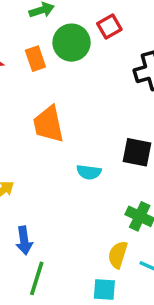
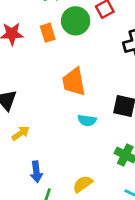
orange trapezoid: (48, 124) -> (74, 82), moved
yellow semicircle: (118, 255) -> (83, 184), moved, turned 36

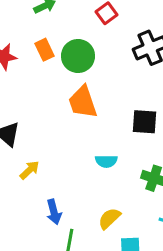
green circle: (76, 21) -> (78, 56), moved
cyan semicircle: (87, 120) -> (106, 161), moved

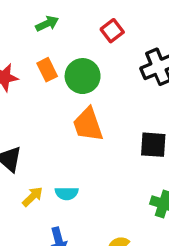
cyan semicircle: (106, 161) -> (67, 193), moved

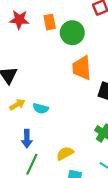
orange trapezoid: (88, 125) -> (82, 68), moved

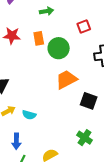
orange trapezoid: (82, 68) -> (66, 80), turned 65

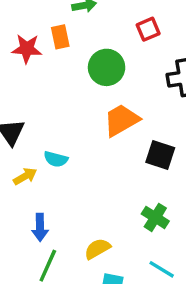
orange rectangle: (39, 38) -> (60, 37), moved
cyan semicircle: (29, 115) -> (56, 159), moved

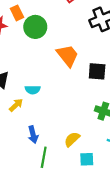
green circle: (107, 67) -> (35, 27), moved
orange trapezoid: (121, 120) -> (68, 56), turned 95

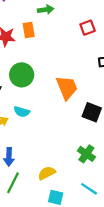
green circle: (35, 27) -> (22, 75), moved

